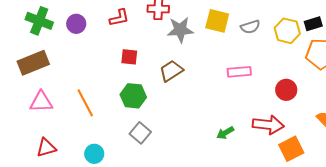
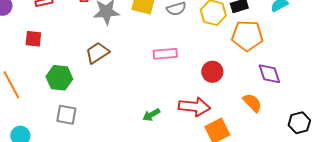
red square: (129, 57) -> (33, 39), moved
gray square: (140, 133) -> (66, 115), turned -30

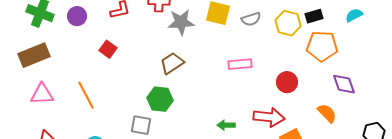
red square: (33, 39) -> (108, 49), turned 30
green hexagon: (59, 78) -> (160, 99), moved
green arrow: (151, 115) -> (226, 125), turned 30

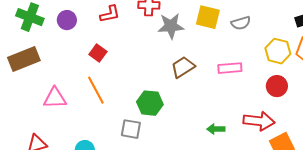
yellow hexagon: (288, 23) -> (278, 51), moved
brown trapezoid: (172, 63) -> (183, 67), moved
pink triangle: (42, 94) -> (55, 98), moved
orange line: (86, 95) -> (96, 90), moved

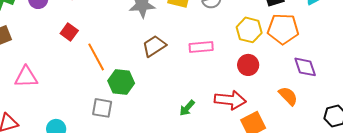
orange line: (96, 90) -> (96, 57), moved
green arrow: (216, 129) -> (187, 108), turned -48

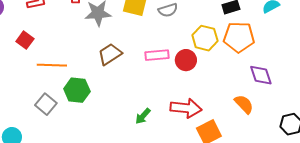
orange line: (96, 57) -> (52, 65), turned -60
red circle: (248, 65) -> (186, 60), moved
gray square: (102, 108) -> (46, 104), moved, turned 30

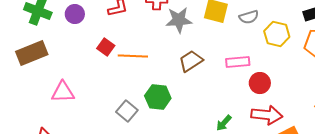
yellow hexagon: (205, 38) -> (277, 34), moved
red circle: (186, 60) -> (260, 83), moved
orange line: (52, 65) -> (133, 56), moved

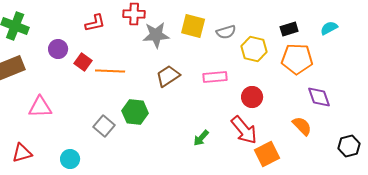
purple circle: (75, 14) -> (58, 49), moved
red circle: (260, 83) -> (252, 97), moved
red arrow: (267, 115) -> (244, 130), turned 44

